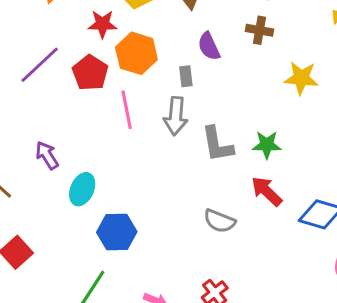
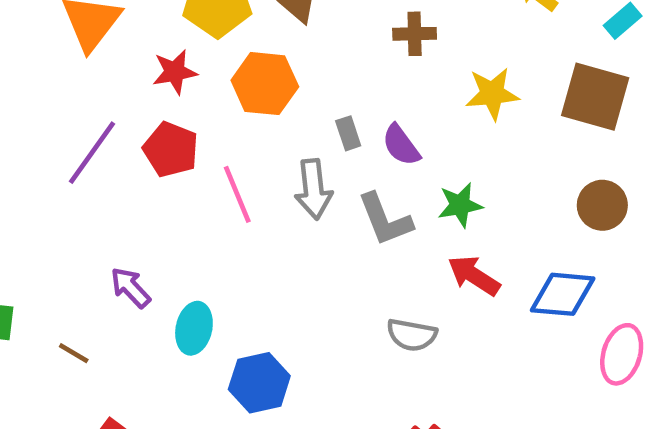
purple semicircle: (209, 46) -> (401, 145), moved
orange hexagon: (136, 53) -> (265, 84), moved
gray rectangle: (186, 76) -> (348, 133), moved

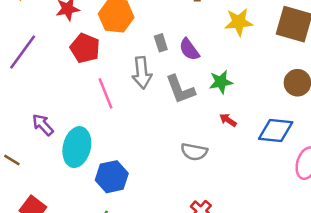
red pentagon: (171, 149) -> (85, 48), moved
pink line: (237, 194) -> (105, 93), moved
red arrow: (474, 276) -> (228, 120), size x0.6
cyan ellipse: (194, 328) -> (77, 147), size x1.4

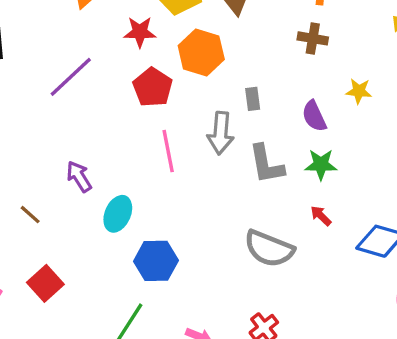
yellow star: (239, 22) -> (359, 91), size x0.7
purple semicircle: (189, 49) -> (314, 116), moved
cyan ellipse: (77, 147) -> (118, 214), size x0.7
gray semicircle: (194, 152) -> (269, 249), size x1.4

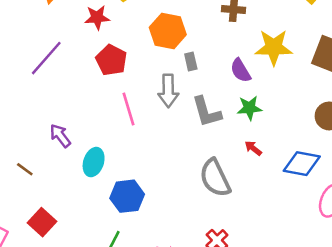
orange hexagon: (201, 53) -> (168, 31), moved
yellow star: (359, 91) -> (274, 47), size x1.8
gray semicircle: (269, 249) -> (215, 178), turned 48

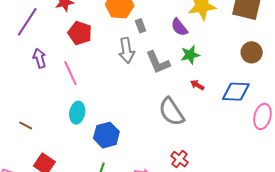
purple line: (46, 58) -> (27, 22), moved
pink line: (128, 109) -> (70, 73), moved
purple arrow: (60, 136) -> (40, 58), moved, turned 30

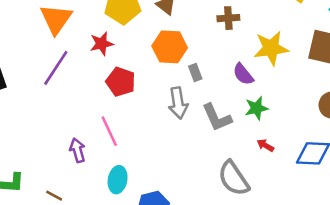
purple arrow: (40, 58) -> (78, 150), moved

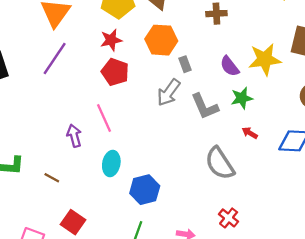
red star: (102, 44) -> (111, 40), moved
yellow star: (271, 48) -> (265, 59), moved
gray arrow: (178, 103) -> (169, 92), turned 44

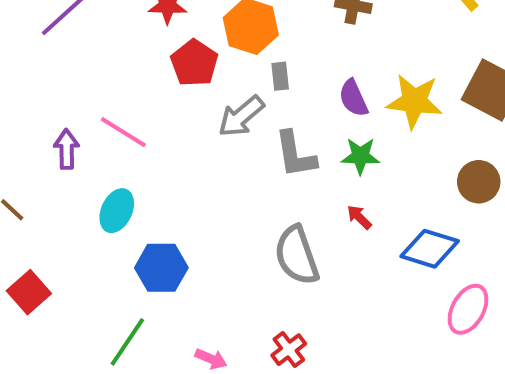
red pentagon: (115, 72) -> (194, 63), moved
pink line: (104, 118) -> (123, 132), turned -48

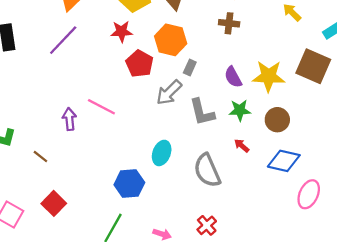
gray rectangle: (280, 76) -> (190, 68), turned 35
brown circle: (479, 182) -> (277, 120), moved
cyan ellipse: (117, 211) -> (162, 153), moved

